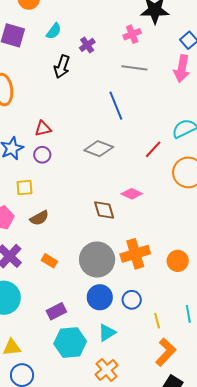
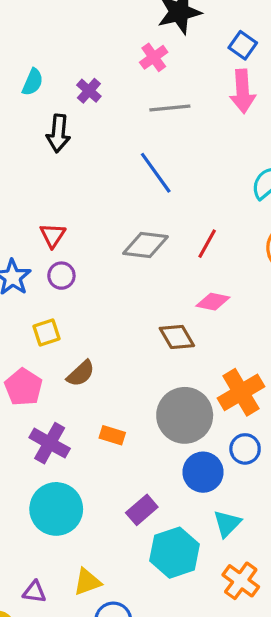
red triangle: (43, 129) -> (53, 235), turned -30
red line: (153, 149) -> (207, 244), moved
blue circle: (132, 300) -> (245, 449), moved

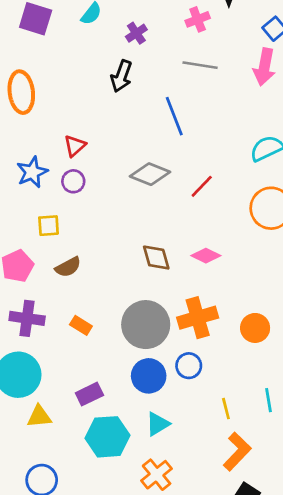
black arrow: (58, 133) -> (121, 76), moved
pink diamond: (213, 302) -> (206, 256), moved
purple cross: (50, 443) -> (27, 318), turned -36
yellow triangle: (87, 582) -> (39, 416), moved

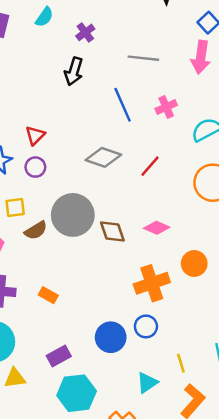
pink cross: (198, 19) -> (166, 107), moved
brown semicircle: (68, 267) -> (36, 230), moved
gray circle: (146, 325) -> (73, 215), moved
orange circle: (255, 328) -> (194, 263), moved
cyan triangle: (158, 424) -> (147, 383), moved

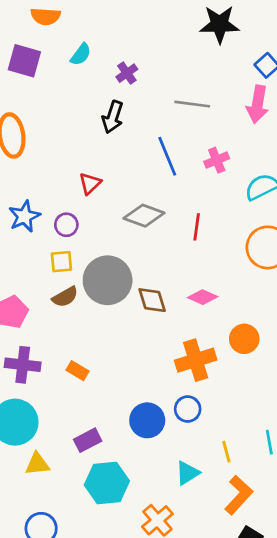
red triangle: (35, 135) -> (90, 183), moved
red line: (150, 166) -> (197, 227), turned -35
yellow square: (15, 207) -> (61, 262), moved

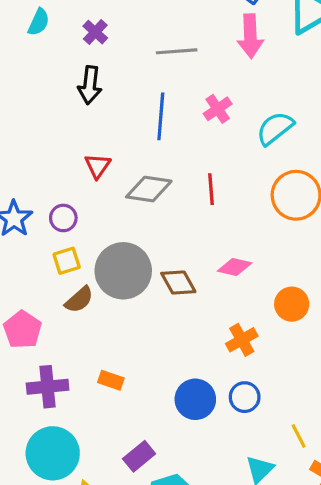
blue line: (167, 156) -> (161, 116), turned 39
red triangle: (90, 183) -> (98, 166), moved
orange cross: (196, 360) -> (242, 340), size x0.7
blue circle: (147, 420) -> (195, 399), moved

